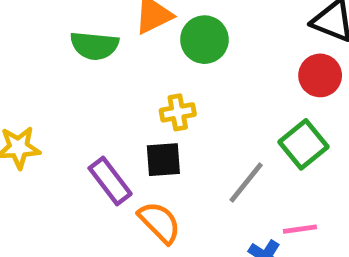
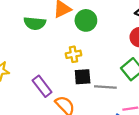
black square: (163, 160) -> (83, 77), moved
gray line: (246, 182) -> (105, 87), turned 55

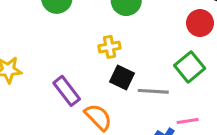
black square: (83, 77) -> (122, 78), turned 30

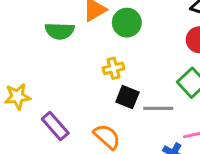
purple rectangle: (67, 91) -> (55, 126), moved

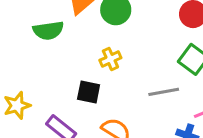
black square: (127, 97) -> (89, 92), moved

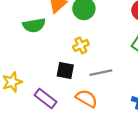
gray line: (164, 92) -> (101, 73), moved

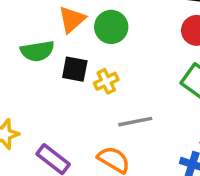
black square: (65, 70) -> (75, 69), moved

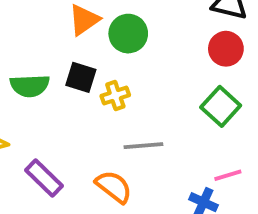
green semicircle: (37, 51) -> (30, 86), moved

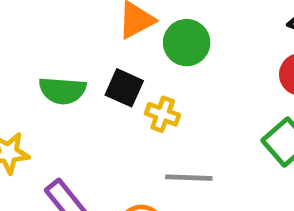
yellow cross: (115, 95) -> (163, 114), turned 32

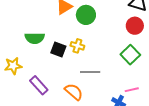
black square: (124, 88) -> (58, 50), moved

